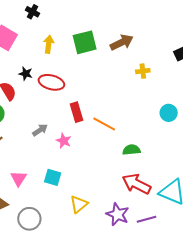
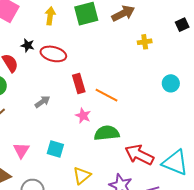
pink star: (64, 141) -> (83, 116), moved
green semicircle: (131, 150) -> (107, 133), moved, size x1.4

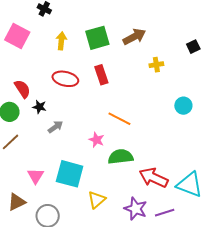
black star: (28, 45) -> (39, 107), moved
red rectangle: (79, 83) -> (101, 75), moved
cyan square: (55, 149) -> (70, 174), size x1.6

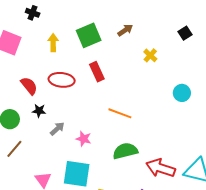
brown arrow: (134, 37) -> (125, 30), size x0.7
yellow cross: (156, 65) -> (150, 55), turned -32
red semicircle: (22, 89) -> (29, 86), moved
pink star: (96, 140) -> (84, 139), moved

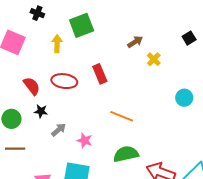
brown arrow: (125, 30) -> (135, 42), moved
green square: (89, 35) -> (82, 25), moved
brown line: (14, 149) -> (15, 149), turned 48

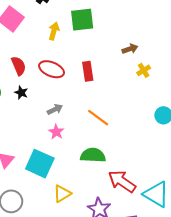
gray arrow: (59, 130) -> (55, 109), moved

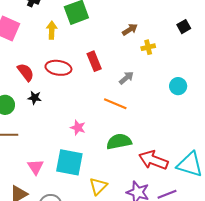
yellow cross: (144, 70) -> (148, 47), turned 32
gray arrow: (55, 109) -> (126, 78), moved

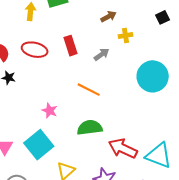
gray arrow: (126, 78) -> (102, 55), moved
cyan circle: (178, 86) -> (153, 76), size x1.8
cyan square: (69, 162) -> (39, 145), turned 36

